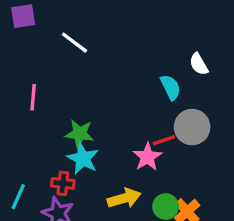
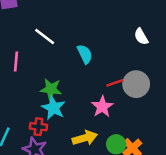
white line: (75, 43) -> (45, 37), moved
cyan semicircle: (171, 87) -> (85, 54), moved
red line: (164, 140) -> (115, 83), moved

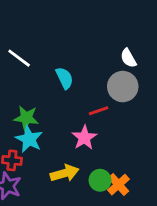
gray circle: (136, 84) -> (123, 87), moved

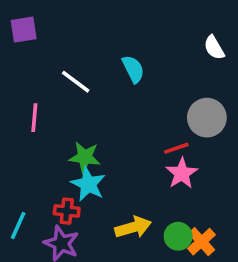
white semicircle: (128, 58) -> (214, 48), moved
cyan semicircle: (65, 78) -> (133, 69), moved
pink star: (84, 138) -> (182, 173), moved

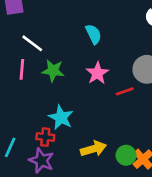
white line: (76, 82) -> (32, 43), moved
green star: (85, 157) -> (53, 71), moved
pink star: (182, 173) -> (97, 73), moved

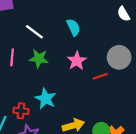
white line: (32, 43) -> (34, 32), moved
red cross: (45, 137) -> (21, 111), moved

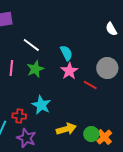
cyan semicircle: (73, 27) -> (66, 53), moved
green star: (39, 58) -> (35, 69), turned -30
red line: (100, 76) -> (90, 85), turned 48

